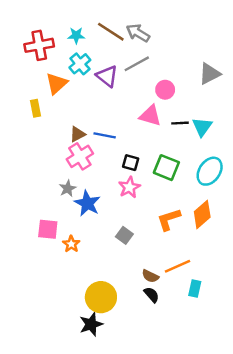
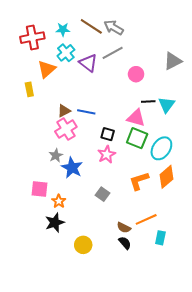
pink triangle: (150, 116) -> (136, 118), moved
cyan ellipse: (210, 171) -> (161, 148), moved
yellow circle: (101, 297) -> (83, 245), size x0.7
black star: (91, 324) -> (55, 223), moved

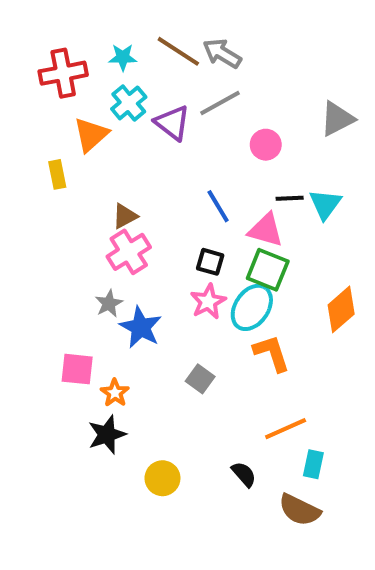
blue line: (86, 112) -> (218, 206), moved, turned 48
cyan ellipse: (161, 148) -> (252, 307), moved
orange diamond: (167, 177) -> (341, 309), moved
orange L-shape: (139, 181) -> (272, 353), turned 90
brown semicircle: (124, 228) -> (299, 510), moved, size x1.5

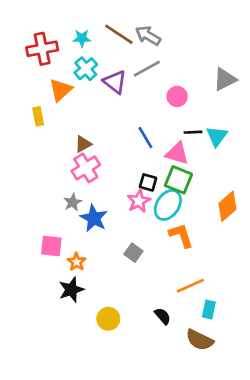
black square: (210, 262) -> (148, 182), moved

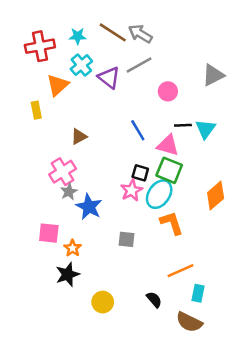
pink cross: (86, 168) -> (63, 172), moved
gray square: (133, 253) -> (127, 239), turned -30

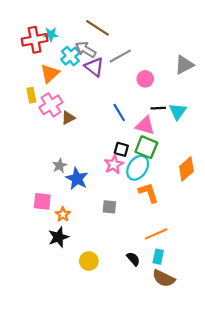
gray arrow: (140, 34) -> (86, 50), moved
cyan star: (78, 36) -> (51, 34), moved
pink cross: (63, 172) -> (51, 105), moved
cyan rectangle: (198, 293) -> (158, 257), moved

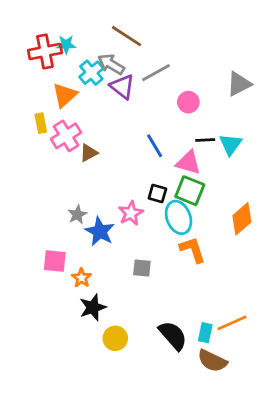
pink star: (114, 165) -> (131, 213), moved
cyan ellipse: (138, 168) -> (179, 217), turned -55
orange line: (156, 234) -> (232, 323), moved
black star: (58, 237) -> (93, 307), moved
black semicircle: (133, 259) -> (173, 335), size x1.6

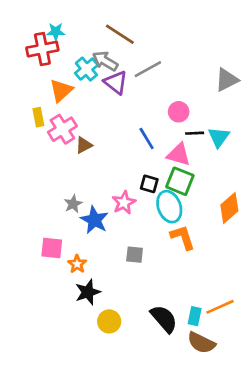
cyan star: (66, 44) -> (56, 32), moved
pink circle: (188, 102) -> (179, 112), moved

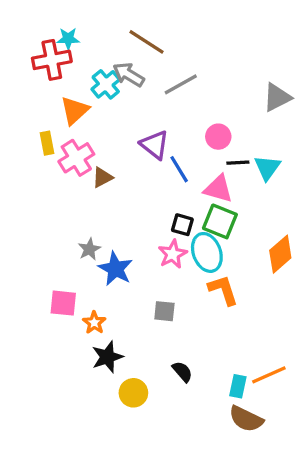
purple triangle: (116, 82) -> (155, 145), moved
pink star: (124, 203) -> (173, 254), moved
black semicircle: (164, 319) -> (182, 372), moved, size x0.6

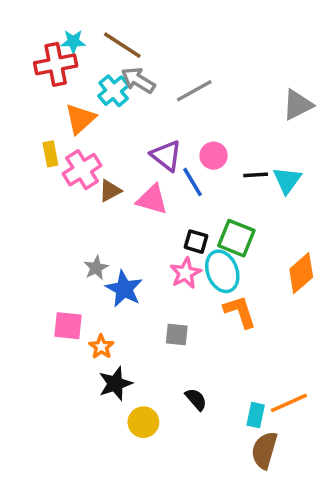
brown line: (146, 42) -> (122, 45), moved
pink circle: (218, 137) -> (214, 156), moved
pink triangle: (218, 189) -> (152, 199), moved
brown semicircle: (246, 419) -> (264, 450), turned 80

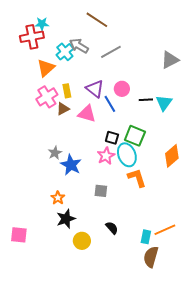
brown line: (122, 45) -> (97, 20), moved
yellow rectangle: (50, 154) -> (67, 91), moved
pink square: (68, 326) -> (19, 235), moved

